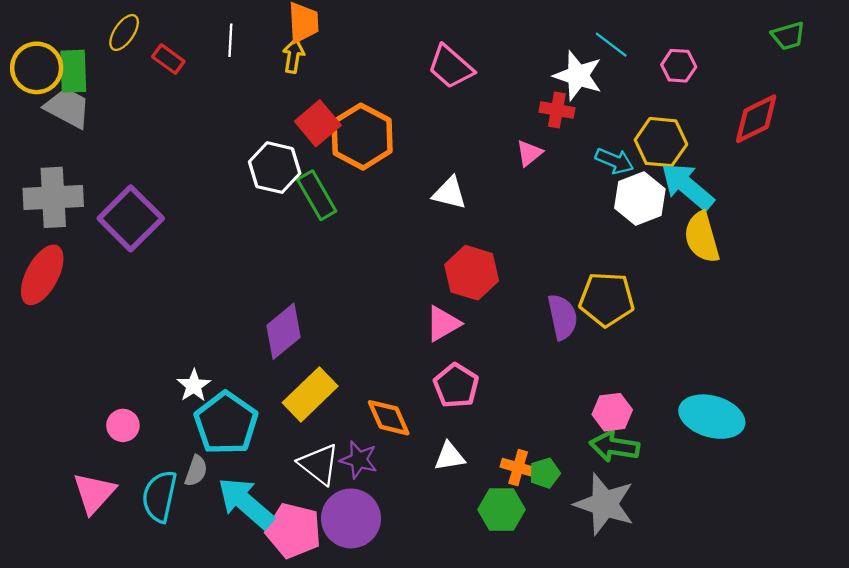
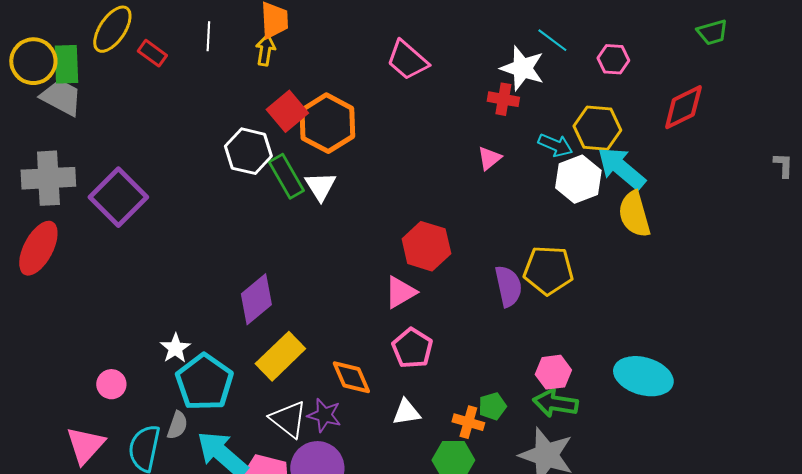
yellow ellipse: (124, 32) -> (112, 29), size x1.4
pink triangle: (529, 153) -> (489, 158), moved
white triangle: (450, 193) -> (320, 186), moved, turned 44
green pentagon: (545, 473) -> (492, 406), moved

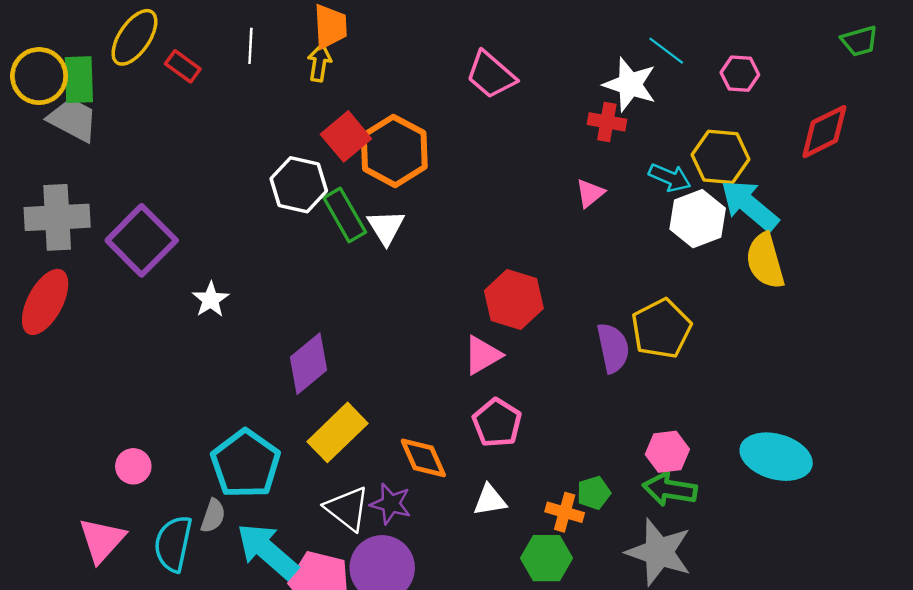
yellow pentagon: (548, 270) -> (661, 329), turned -30
white star: (175, 348) -> (211, 300), moved

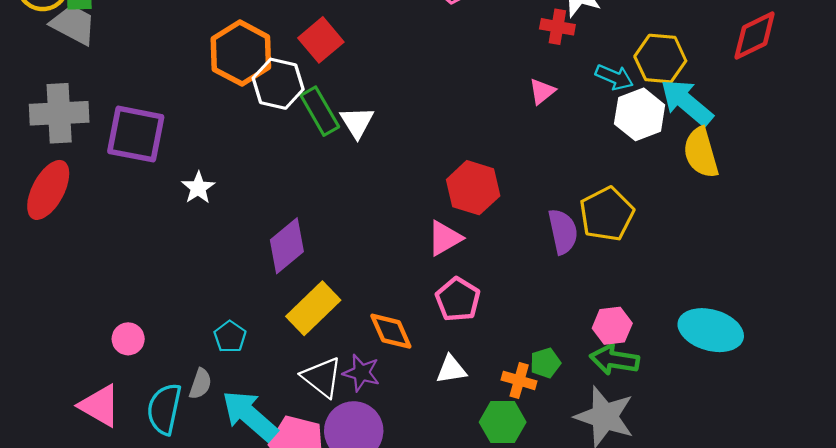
orange hexagon: (394, 151) -> (241, 53), moved
purple square: (142, 240) -> (136, 134), turned -34
cyan pentagon: (246, 464) -> (230, 337), size x0.5
pink triangle: (102, 540) -> (100, 406), turned -42

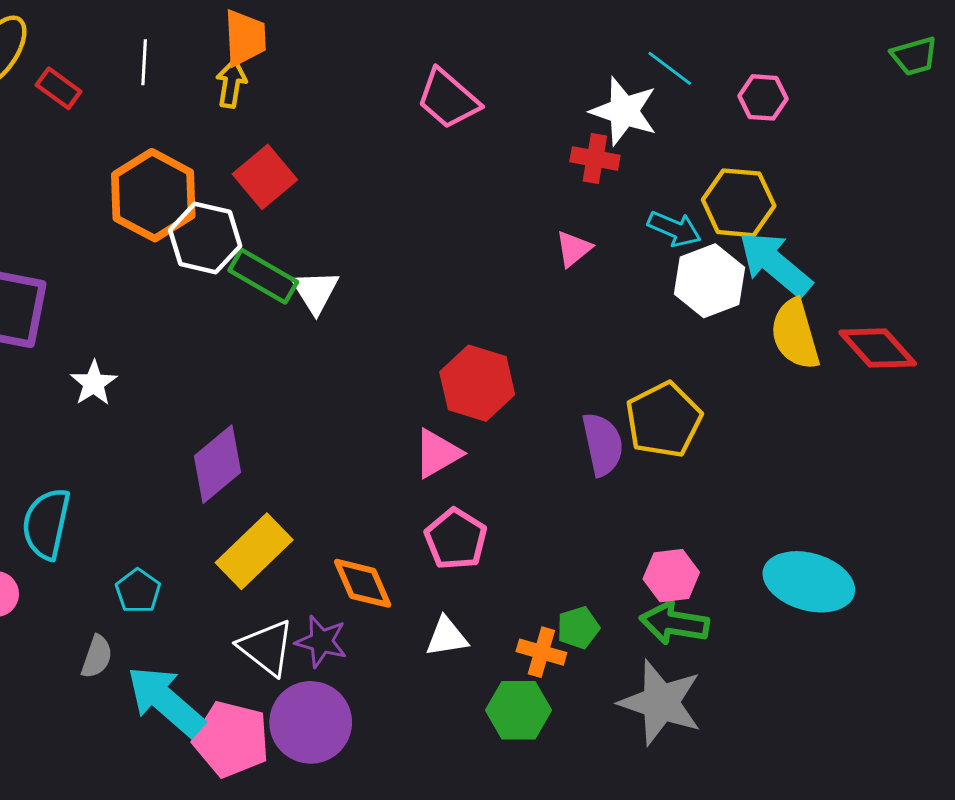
red diamond: (755, 36) -> (878, 348), moved, turned 74
green rectangle: (320, 111) -> (263, 276), turned -30
cyan semicircle: (164, 409) -> (46, 524), moved

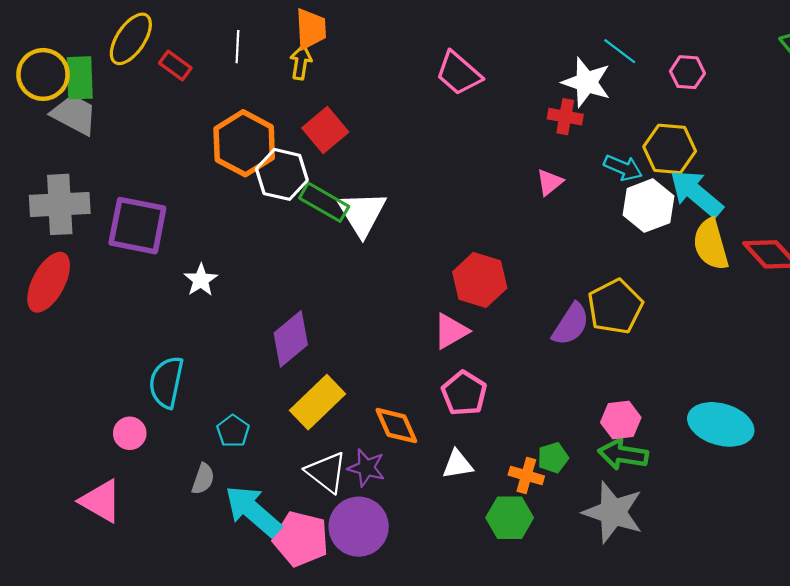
white triangle: (315, 291) -> (362, 213), size x1.4
purple semicircle: (603, 444) -> (571, 324), turned 45

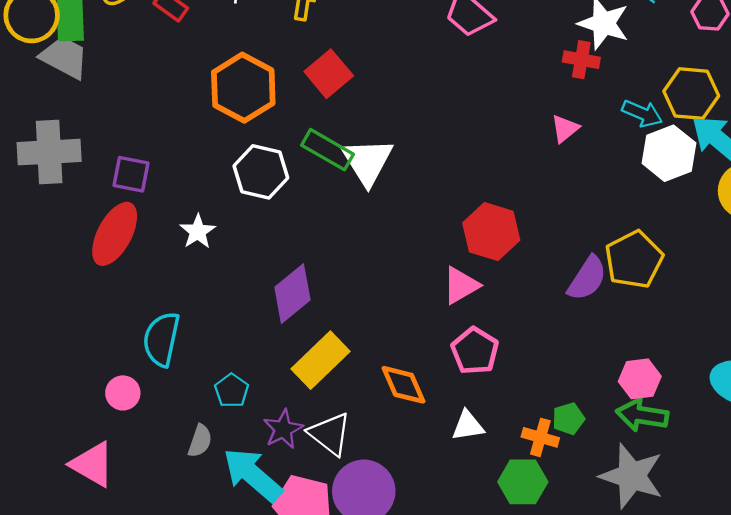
white hexagon: (282, 174) -> (261, 172), moved
purple square: (137, 226) -> (131, 174), size x0.6
red ellipse: (49, 282) -> (115, 234), moved
purple star: (366, 468) -> (283, 429), moved, turned 30

